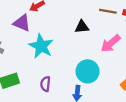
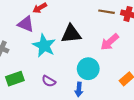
black triangle: (82, 27) -> (71, 34), moved, size x1.5
purple semicircle: (45, 84) -> (49, 81), turned -64

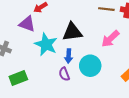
purple semicircle: (49, 81) -> (64, 74), moved, turned 40
blue arrow: (79, 89) -> (69, 56), moved

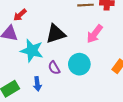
blue arrow: (69, 56) -> (37, 84), moved
purple semicircle: (64, 74) -> (54, 68), moved

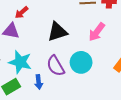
cyan star: (32, 51) -> (20, 62), moved
purple semicircle: (54, 68) -> (56, 66), size x1.5

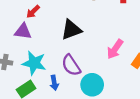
pink arrow: (97, 32) -> (115, 49), moved
cyan circle: (81, 62) -> (92, 85), moved

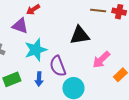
black triangle: (71, 30) -> (80, 35), moved
cyan star: (34, 63) -> (36, 50), moved, turned 30

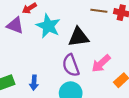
cyan star: (36, 50) -> (48, 26), moved, turned -30
purple semicircle: (58, 66) -> (71, 65), moved

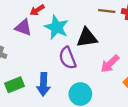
purple semicircle: (71, 65) -> (67, 58), moved
blue arrow: (34, 83) -> (43, 84), size x1.5

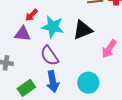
purple semicircle: (67, 58) -> (49, 56), moved

